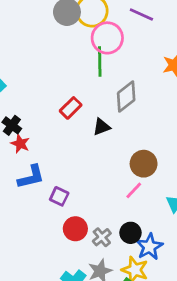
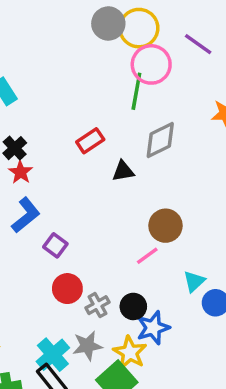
blue L-shape: (31, 177) -> (26, 215), turned -36

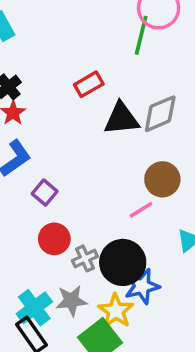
gray diamond: (160, 140) -> (160, 114), moved
black triangle: (123, 171) -> (121, 119), size x1.5
black circle: (133, 306) -> (123, 262), size x1.6

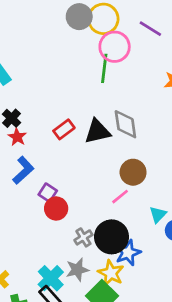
red rectangle: (89, 84) -> (64, 129), moved
gray diamond: (160, 114) -> (125, 124), turned -68
red circle: (54, 239) -> (56, 208), moved

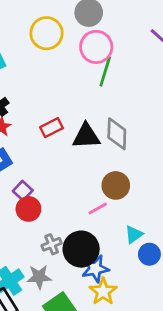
yellow circle: (103, 19) -> (47, 33), moved
pink circle: (115, 47) -> (96, 47), moved
yellow star: (111, 273) -> (103, 291), moved

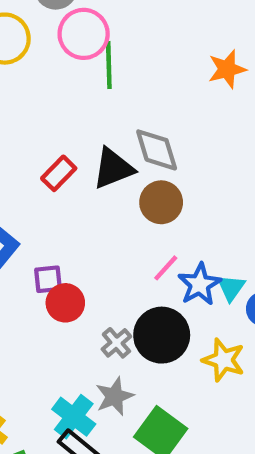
brown circle: (116, 185) -> (161, 202), moved
purple square: (23, 191) -> (48, 279), turned -30
blue star: (95, 269) -> (200, 284), moved
yellow star: (103, 291) -> (224, 360), moved

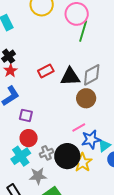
gray diamond: (157, 150) -> (92, 75), turned 60
red circle: (65, 303) -> (29, 138), moved
yellow star: (224, 360) -> (82, 162), moved
cyan cross: (74, 417) -> (21, 156), moved

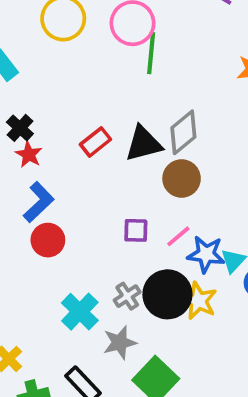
purple square: (26, 115) -> (136, 230), moved
red circle: (29, 138) -> (48, 240), moved
blue star: (91, 139) -> (206, 254), turned 30

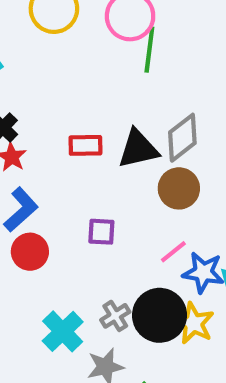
red rectangle: (95, 142) -> (85, 145), turned 36
purple square: (136, 230) -> (101, 232), moved

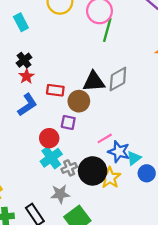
red rectangle: (85, 145) -> (55, 90), moved
brown circle: (179, 188) -> (79, 101), moved
red circle: (30, 252) -> (49, 138), moved
cyan cross: (63, 331) -> (51, 158), moved

